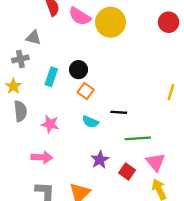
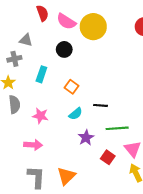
black circle: (78, 70) -> (64, 49), moved
cyan semicircle: (90, 122) -> (76, 114), turned -64
purple star: (100, 160) -> (86, 138), moved

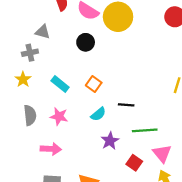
cyan rectangle: (41, 74) -> (60, 84), moved, turned -70
gray semicircle: (14, 104) -> (30, 115), moved

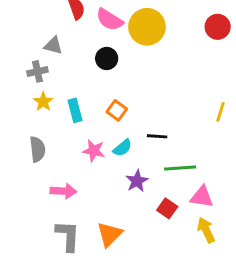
yellow star: (23, 79) -> (43, 102), moved
cyan rectangle: (60, 84) -> (75, 110), turned 36
pink star: (59, 116) -> (94, 151), moved
pink triangle: (162, 154) -> (202, 197), turned -42

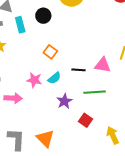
cyan rectangle: (75, 110) -> (20, 25), moved
pink arrow: (63, 191) -> (13, 98), moved
pink triangle: (202, 197) -> (103, 65), moved
orange triangle: (110, 234) -> (45, 138), turned -30

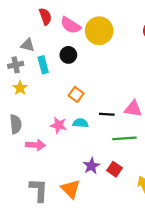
cyan semicircle: (54, 78) -> (80, 123), turned -136
purple star: (64, 101) -> (91, 166), moved

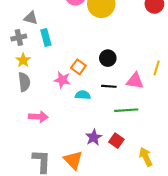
black circle: (68, 55) -> (108, 58), moved
gray semicircle: (16, 124) -> (24, 82), moved
pink star: (58, 125) -> (62, 80), moved

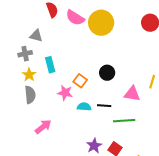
cyan rectangle: (46, 38) -> (50, 65), moved
black line: (109, 86) -> (104, 106), moved
pink arrow: (38, 117) -> (43, 127), turned -42

